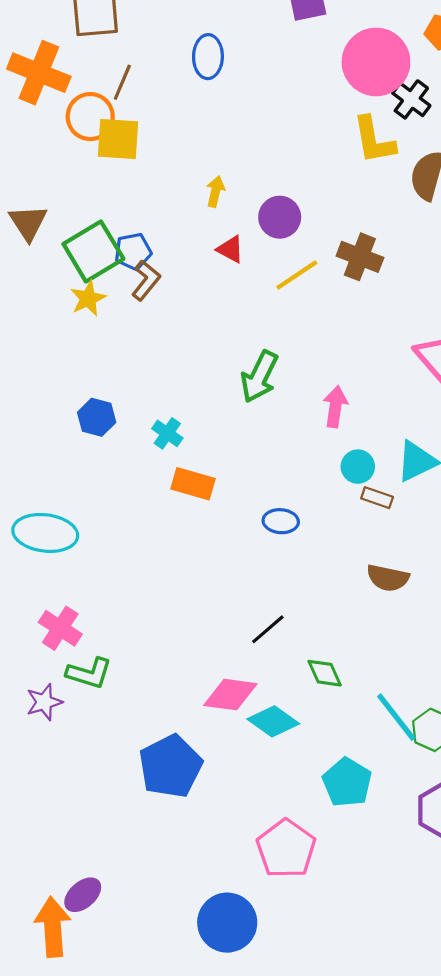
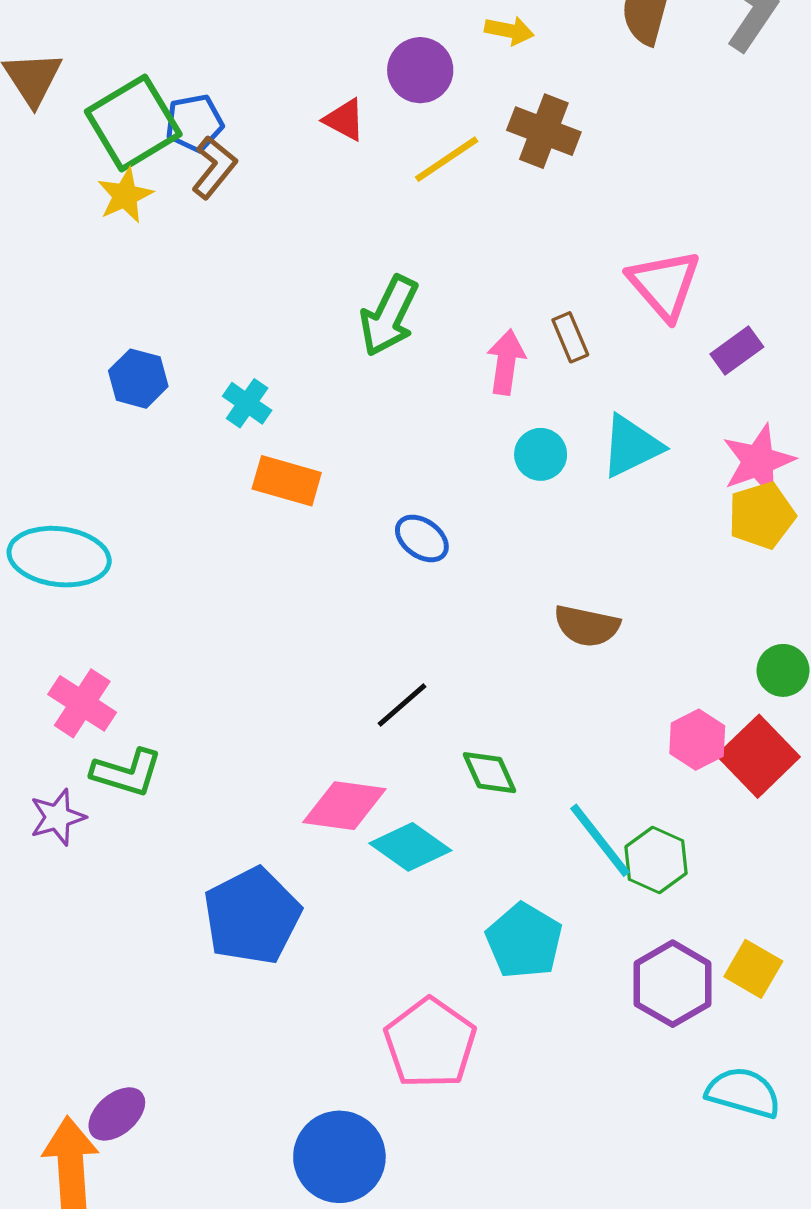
yellow arrow: (215, 191) -> (509, 31), moved, turned 88
brown rectangle: (377, 498) -> (570, 337), moved, turned 48
blue ellipse: (281, 521) -> (422, 538), turned 32

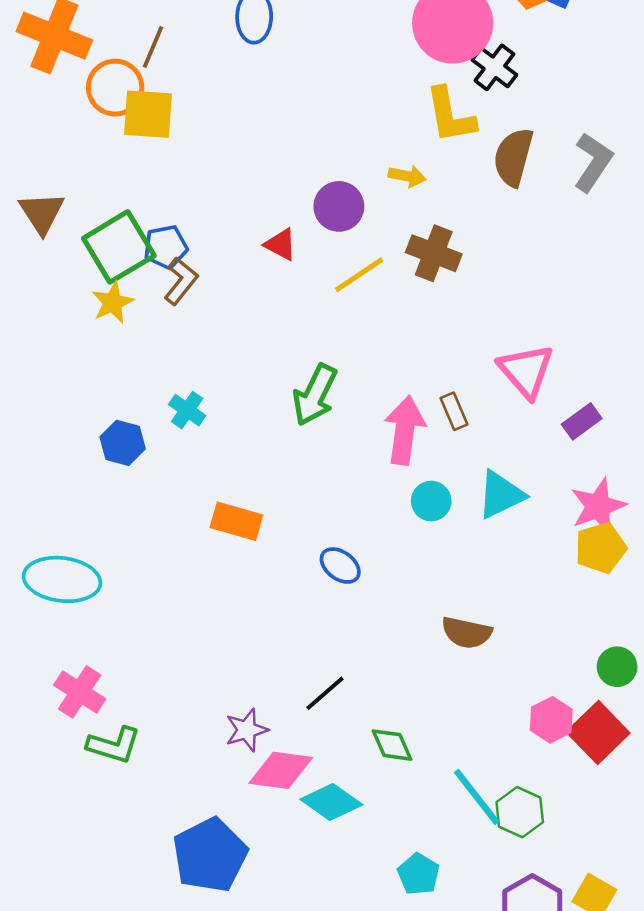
pink arrow: (506, 362) -> (405, 430), size x1.4
cyan cross: (247, 403) -> (187, 410), moved
purple star: (57, 817) -> (247, 730), moved
cyan pentagon: (524, 941) -> (419, 874), size x0.7

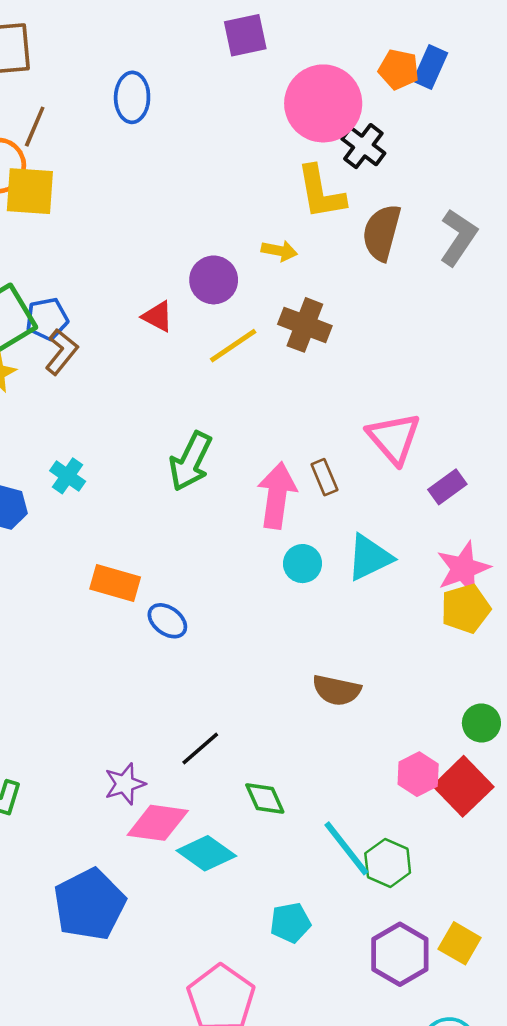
blue ellipse: (340, 566) -> (167, 621), moved
cyan pentagon: (419, 874) -> (290, 923), turned 30

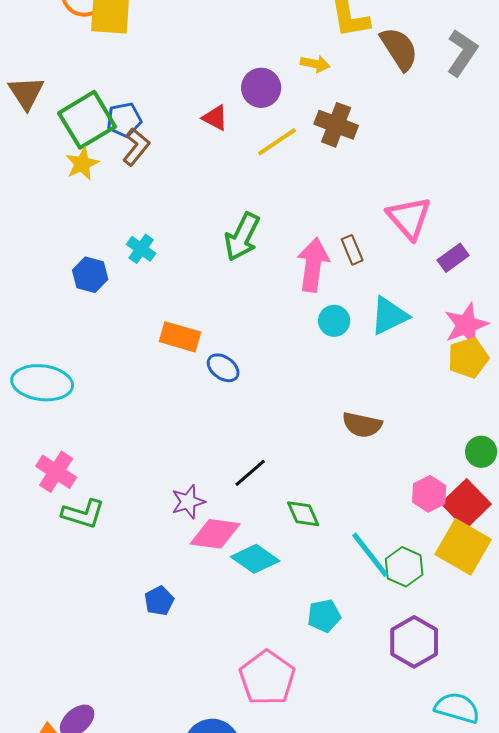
brown semicircle: (382, 232) -> (399, 49), turned 132
blue pentagon: (89, 904) -> (159, 601), size x0.5
yellow square: (460, 943) -> (463, 547), moved, size x1.6

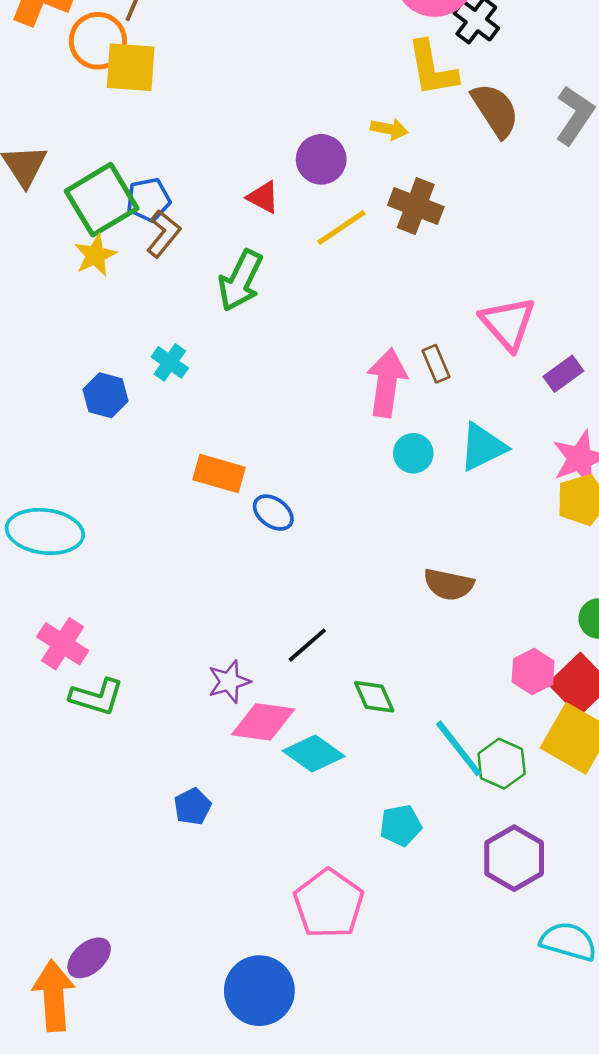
green arrow: (242, 237) -> (240, 280), moved

